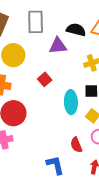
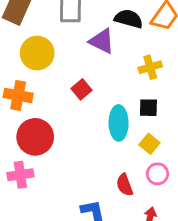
purple triangle: (58, 46) -> (102, 41), turned 30

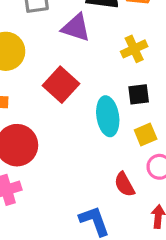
red square: (81, 89) -> (61, 85), size x1.5
yellow square: (149, 144) -> (146, 134), turned 36

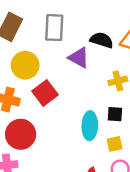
red square: (61, 85) -> (45, 93), moved

